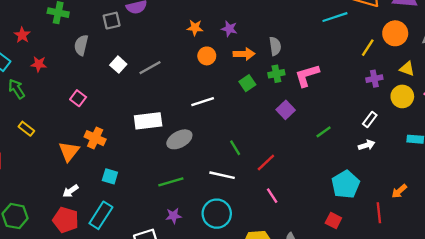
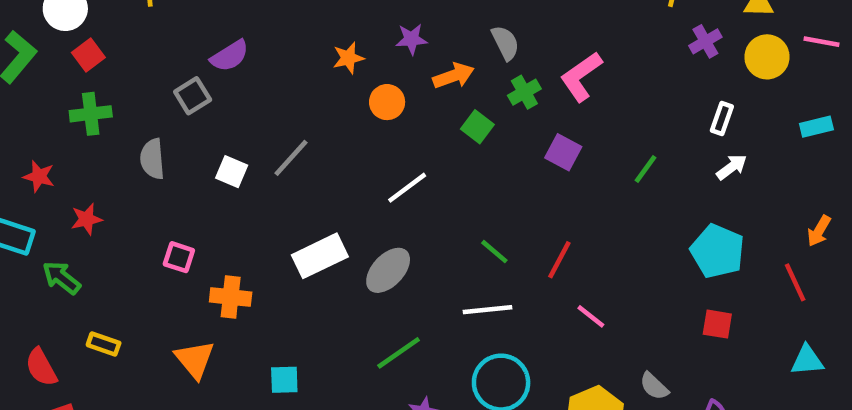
orange cross: (95, 138) -> (231, 297), moved

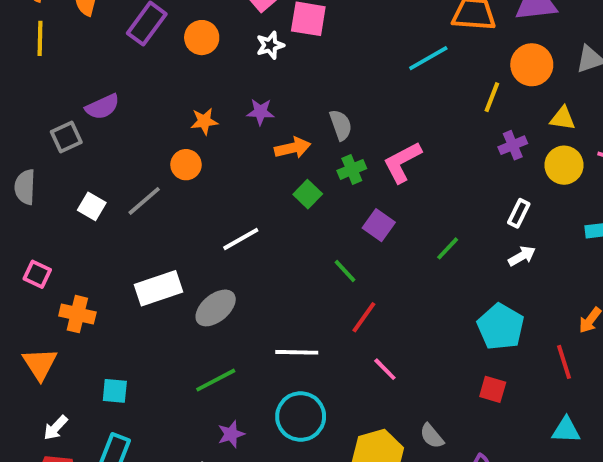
orange circle: (387, 102) -> (186, 165), moved
green line: (494, 252) -> (345, 271), moved

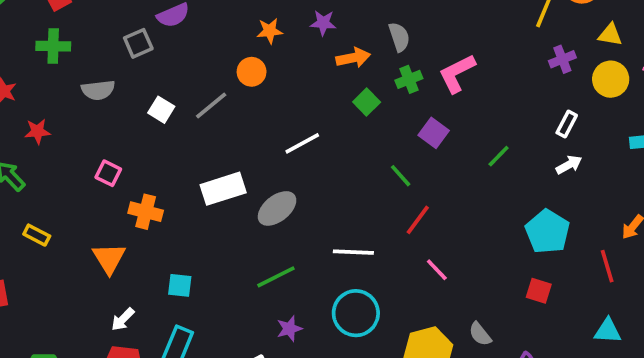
gray semicircle: (25, 187) -> (98, 90), turned -100

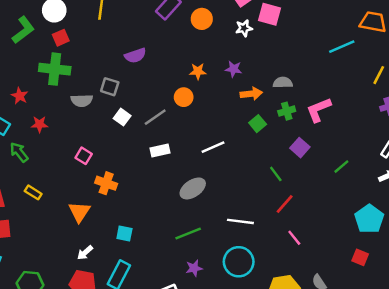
gray semicircle: (399, 37) -> (283, 83), turned -78
gray square: (138, 43) -> (110, 87), moved, turned 36
green cross: (53, 46) -> (55, 69), size x1.4
white rectangle: (223, 189) -> (160, 150), moved, size x0.7

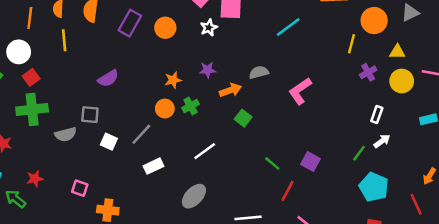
cyan line: (342, 47) -> (288, 27), moved
green cross: (287, 111) -> (191, 106), moved
red star: (40, 124) -> (35, 179), moved
purple square: (300, 148) -> (311, 162), moved
green line: (341, 167) -> (359, 153), moved

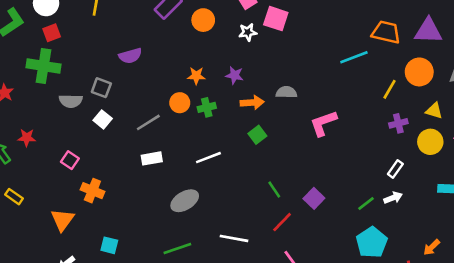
cyan line: (288, 27) -> (354, 57), moved
white square: (109, 142) -> (103, 119), moved

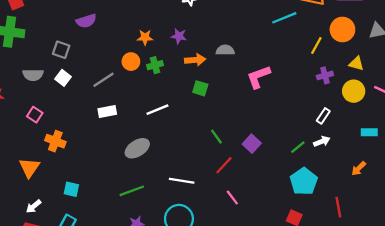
gray semicircle: (71, 101) -> (33, 75), moved
green square: (257, 135) -> (200, 88), turned -35
orange arrow: (432, 247) -> (359, 168), moved

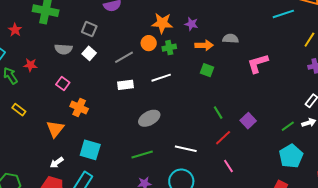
orange star: (145, 37) -> (162, 23), size x1.5
white line: (157, 110) -> (161, 78), moved
cyan square: (71, 189) -> (90, 150), size x1.5

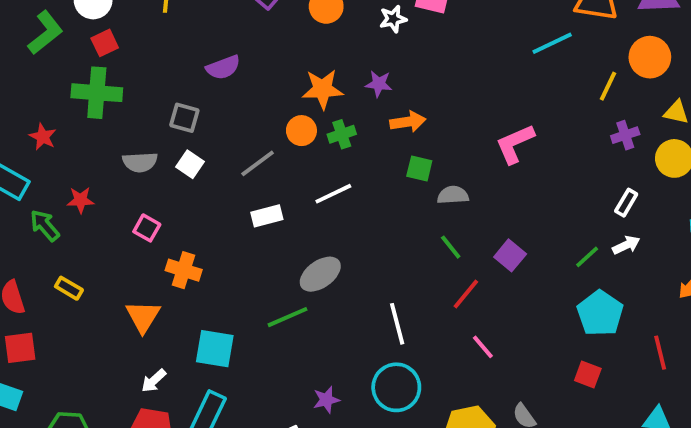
gray semicircle: (231, 39) -> (453, 195), moved
white line: (186, 149) -> (397, 324), turned 70
green line: (142, 155) -> (288, 317), moved

